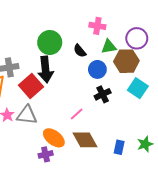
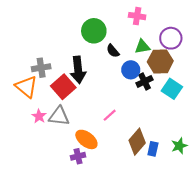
pink cross: (97, 26) -> (137, 16), moved
green circle: (50, 43) -> (94, 31), moved
black cross: (103, 94) -> (144, 81), moved
brown diamond: (85, 140) -> (137, 142), moved, turned 70

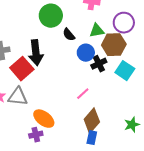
pink line: (110, 115) -> (83, 94), moved
blue rectangle: (153, 149) -> (92, 138), moved

